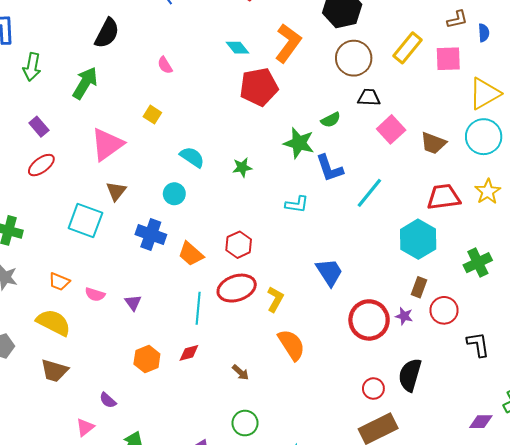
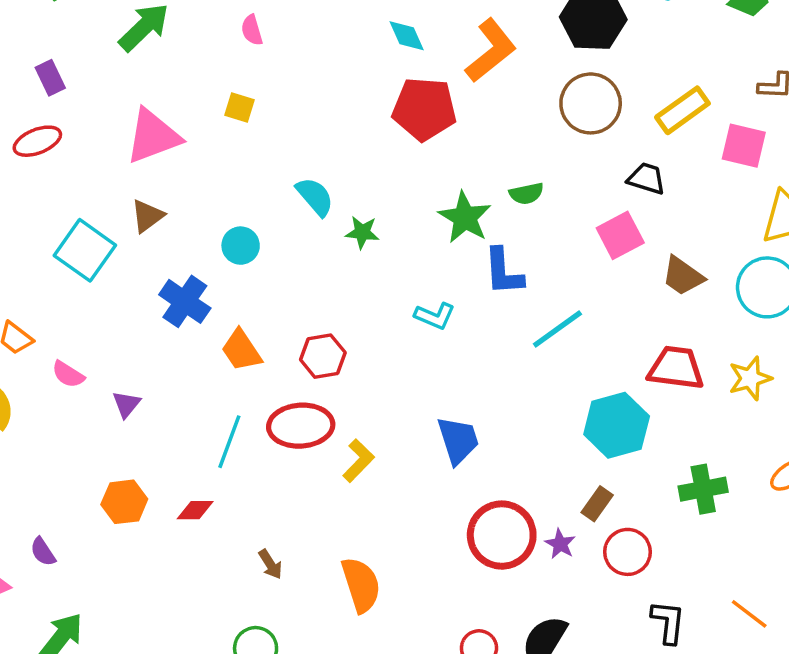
pink semicircle: (165, 65) -> (252, 30), moved
black trapezoid: (369, 98) -> (646, 178), moved
yellow square: (152, 115) -> (239, 108), turned -30
cyan semicircle: (192, 157) -> (315, 197), moved
orange semicircle: (291, 345) -> (361, 585), moved

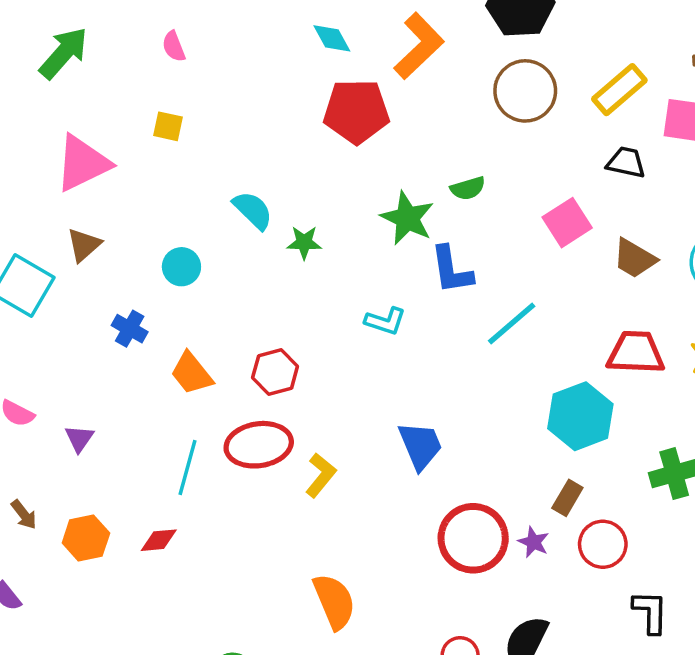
black trapezoid: (646, 178) -> (626, 162), moved
blue cross: (185, 301) -> (130, 329), size x0.7
brown arrow: (270, 564) -> (24, 515), moved

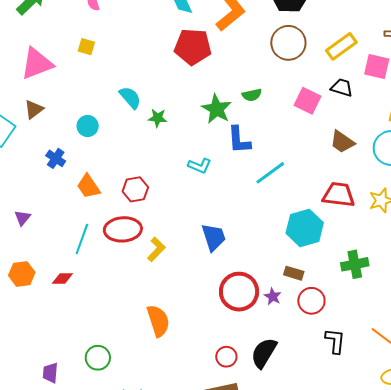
pink square: (567, 223) -> (308, 101), moved, turned -36
brown rectangle: (567, 498) -> (294, 273), turned 72

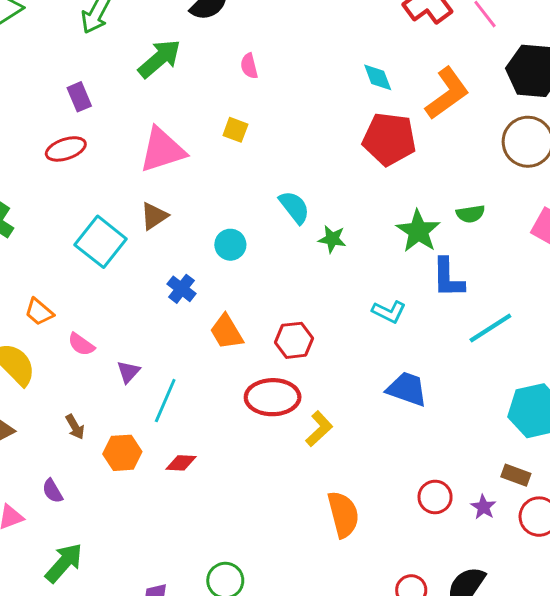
blue trapezoid: (214, 237) -> (407, 389), moved, turned -56
cyan line: (82, 239) -> (165, 401), moved
red circle: (239, 292) -> (435, 497), size x0.6
orange semicircle: (158, 321) -> (343, 514), moved

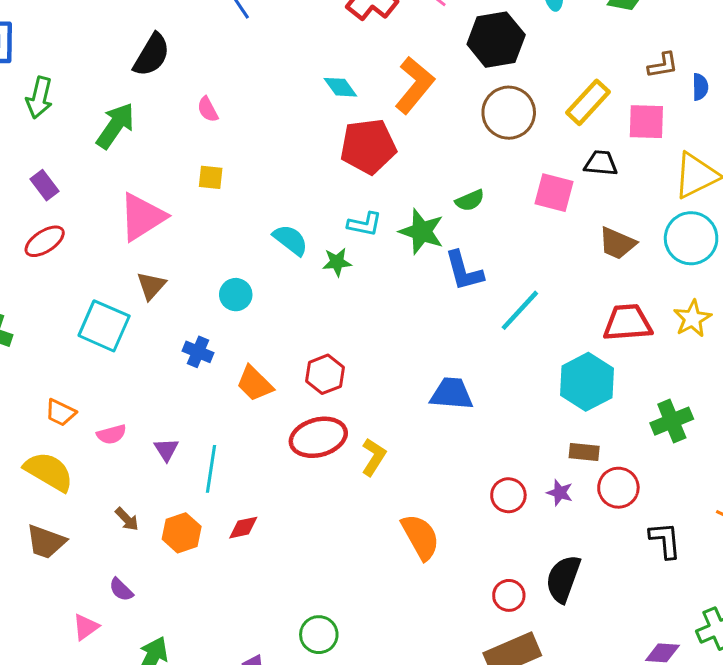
cyan L-shape: (389, 312) -> (365, 224), moved
pink semicircle: (81, 344) -> (111, 434), turned -36

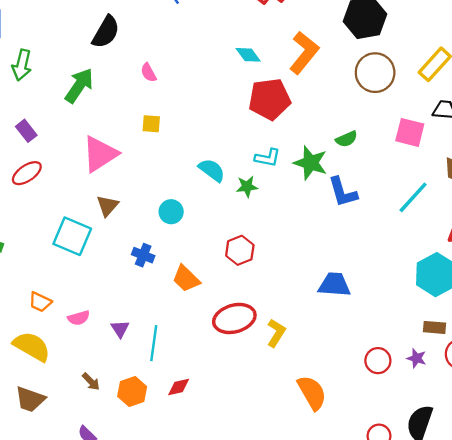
cyan line: (520, 310) -> (413, 197), moved
red hexagon: (325, 374) -> (240, 250), moved

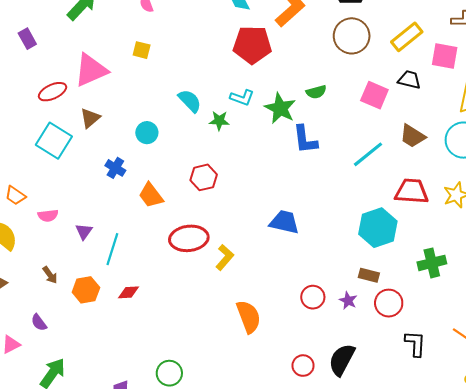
red ellipse: (27, 173) -> (53, 92), moved

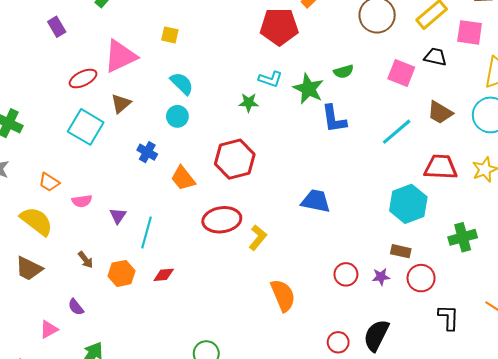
cyan semicircle: (190, 101) -> (182, 83), moved
red hexagon: (204, 177) -> (235, 159), size x1.5
purple star: (348, 301) -> (381, 277), turned -30

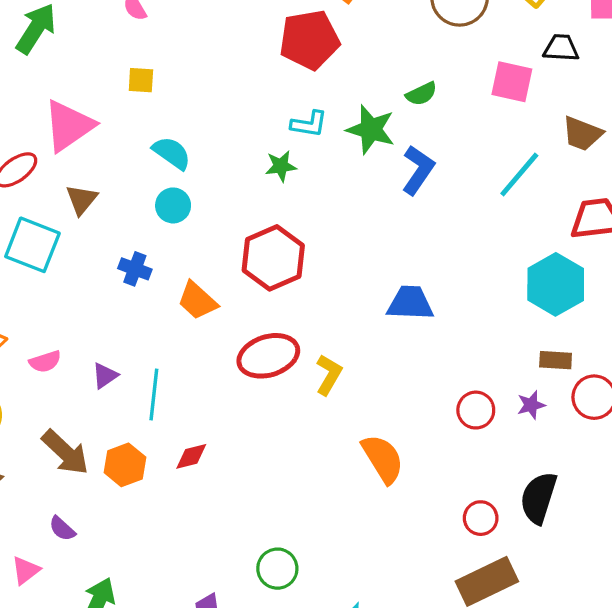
blue L-shape: (334, 119) -> (418, 170), turned -128
purple triangle: (118, 216) -> (105, 376), turned 30
brown arrow: (86, 260) -> (65, 452), size x1.8

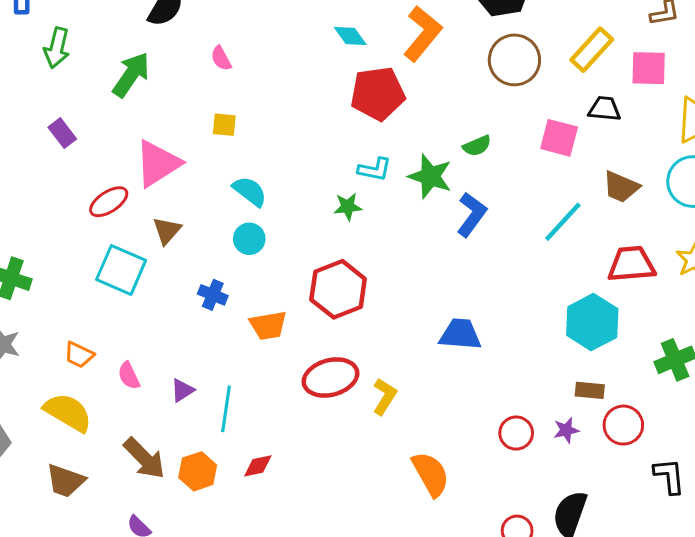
orange trapezoid: (197, 301) -> (268, 325), turned -54
pink semicircle: (45, 362) -> (129, 376), turned 80

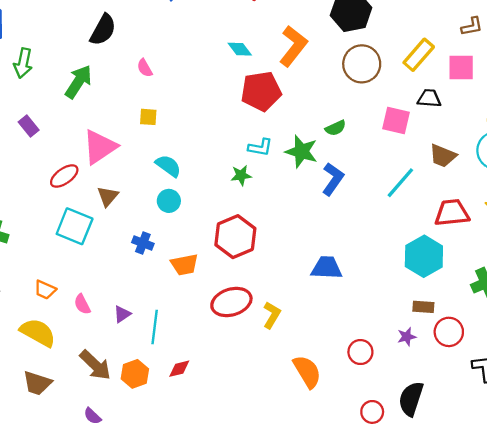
red circle: (516, 433) -> (360, 352), moved

